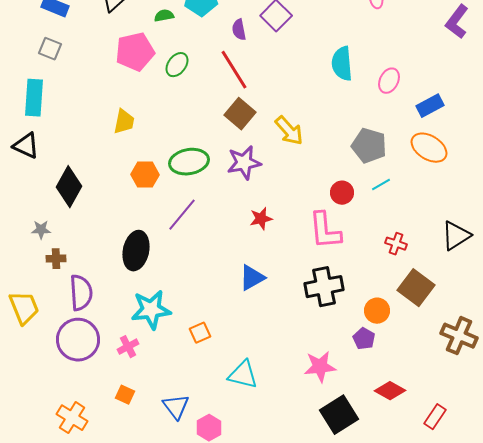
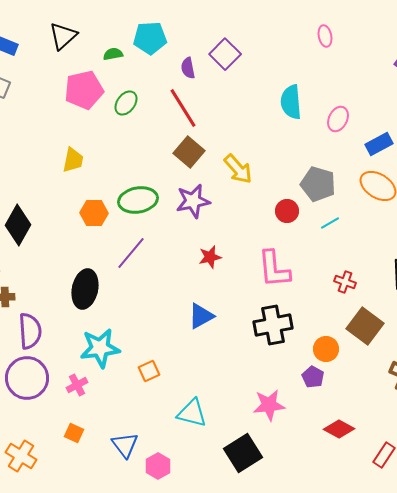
red circle: (342, 193) -> (287, 211), moved
black square: (339, 415) -> (243, 453), moved

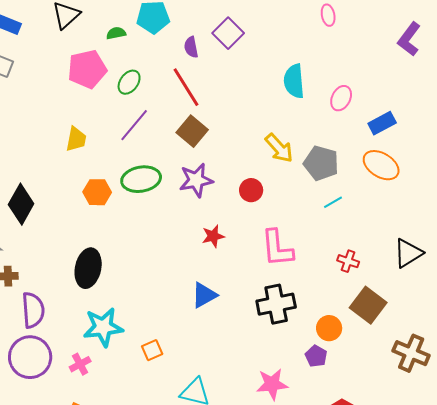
yellow arrow: (238, 169) -> (279, 148), moved
red circle: (287, 211) -> (251, 190), moved
purple line: (131, 253) -> (134, 125), moved

